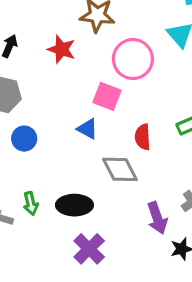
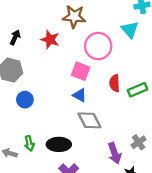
blue triangle: (87, 129) -> (80, 95), moved
red semicircle: (143, 137) -> (115, 83), moved

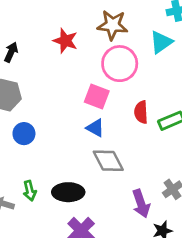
brown star: (74, 17) -> (112, 25), moved
cyan triangle: (130, 30) -> (161, 42), turned 36
red star: (50, 40) -> (65, 41), moved

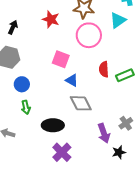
pink square: (97, 96) -> (61, 59), moved
green arrow: (30, 191) -> (26, 107), moved

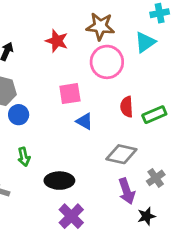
pink square: (61, 59) -> (70, 94), turned -30
blue circle: (22, 84) -> (19, 115), moved
gray diamond: (81, 103) -> (121, 154), moved, turned -50

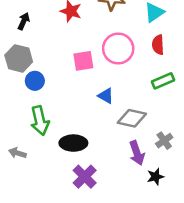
pink circle: (107, 62) -> (118, 48), moved
red semicircle: (127, 107) -> (158, 45), moved
blue triangle: (84, 121) -> (106, 96), moved
green arrow: (24, 157) -> (40, 121), size x1.6

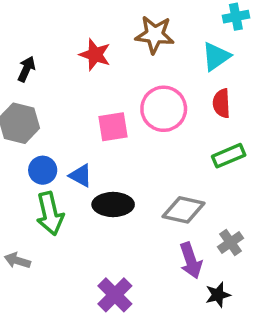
blue circle: (35, 81) -> (43, 170), moved
blue triangle: (106, 96) -> (81, 176), moved
black ellipse: (73, 143) -> (113, 204), moved

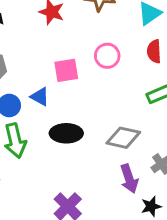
pink circle: (164, 109) -> (107, 56), size x0.7
blue triangle: (81, 176) -> (40, 97), moved

